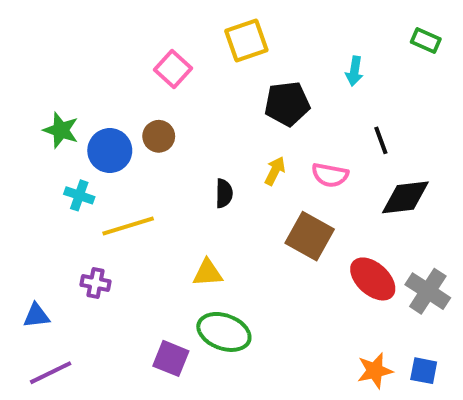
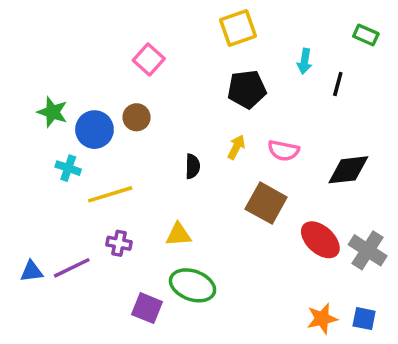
yellow square: (246, 40) -> (238, 28), moved
black line: (381, 140) -> (338, 84), moved, turned 35
purple cross: (96, 283) -> (119, 243), moved
purple line: (51, 373) -> (72, 268), moved

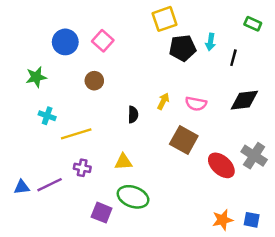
black pentagon: (247, 89) -> (183, 48), moved
green star: (52, 112) -> (36, 77), turned -30
blue circle: (94, 130) -> (65, 42), moved
black diamond: (348, 170) -> (244, 100), moved
gray cross: (368, 250) -> (254, 156), moved

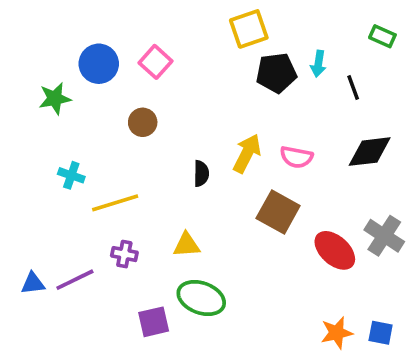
black line: (233, 58) -> (353, 88), turned -35
green star: (36, 77) -> (55, 98), moved
yellow arrow: (163, 101) -> (247, 153), size x1.5
purple square: (102, 213) -> (154, 322), turned -35

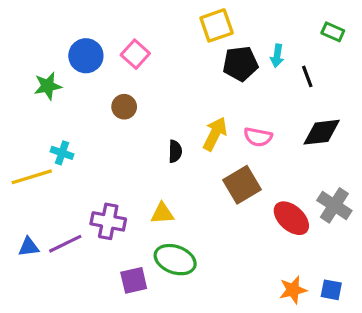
yellow line: (115, 203) -> (32, 177), moved
brown square: (278, 212) -> (242, 185), turned 30
purple cross: (124, 254) -> (108, 221), size x1.5

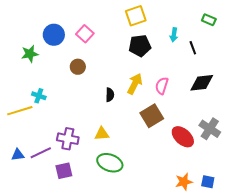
black pentagon: (240, 64) -> (140, 46), moved
pink semicircle: (258, 137) -> (162, 86), turned 96
purple square: (134, 280) -> (64, 171), moved

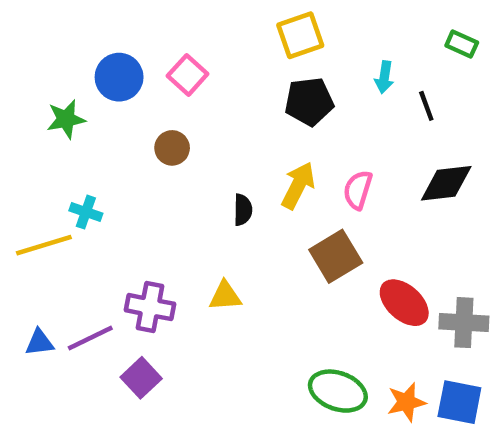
gray cross: (210, 129) -> (464, 323), moved, turned -30
green ellipse: (110, 163) -> (338, 391), moved
purple square: (64, 171) -> (141, 378), turned -30
blue square: (208, 182) -> (459, 402), size x1.5

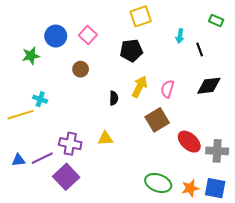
black pentagon: (309, 101) -> (131, 51), moved
purple square: (141, 378) -> (66, 177), size x1.4

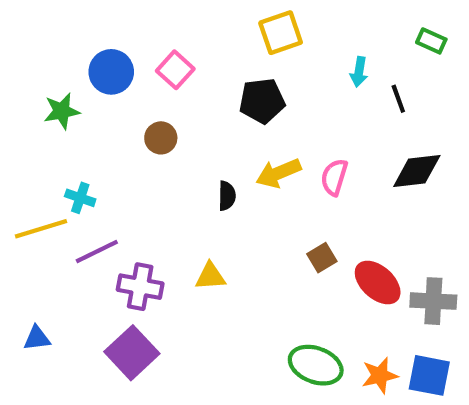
yellow arrow: (140, 87) -> (278, 173), turned -140
brown square: (157, 120) -> (322, 258), moved, size x0.6
purple line: (42, 158) -> (97, 252), moved
blue triangle: (18, 160) -> (37, 338), moved

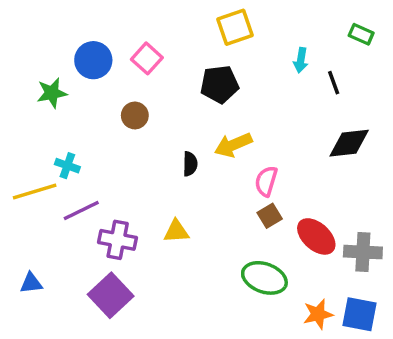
pink semicircle: (334, 177) -> (266, 181), moved
green ellipse: (316, 365) -> (264, 278), moved

